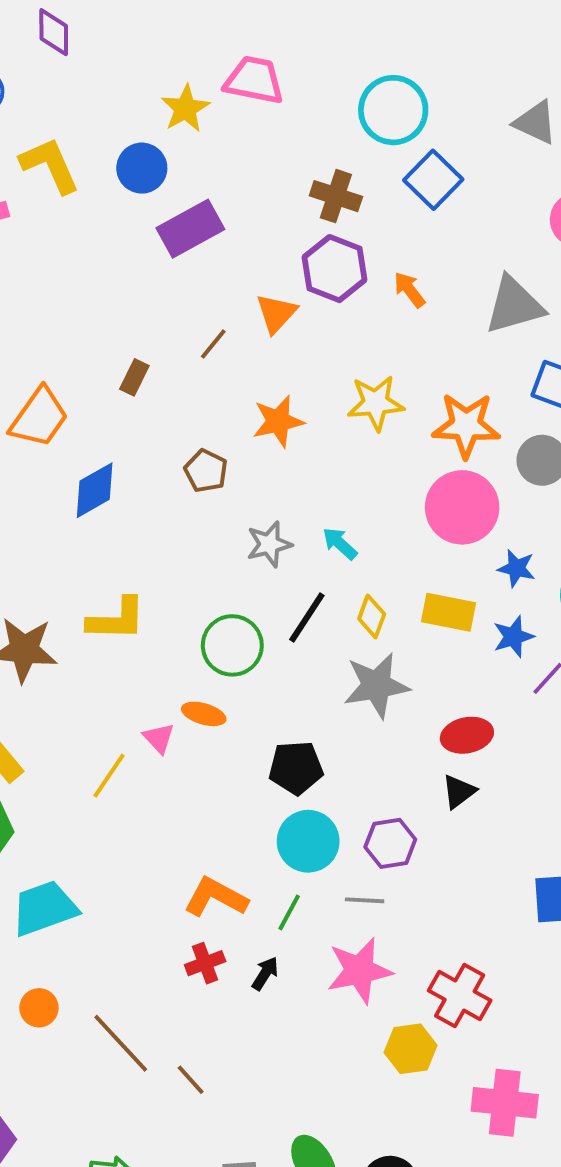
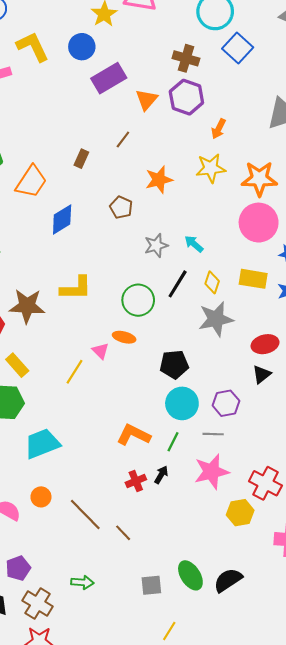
orange arrow: (409, 290) -> (219, 129), moved, turned -114
orange triangle: (276, 313) -> (147, 100), moved
red cross: (205, 963) -> (136, 481), moved

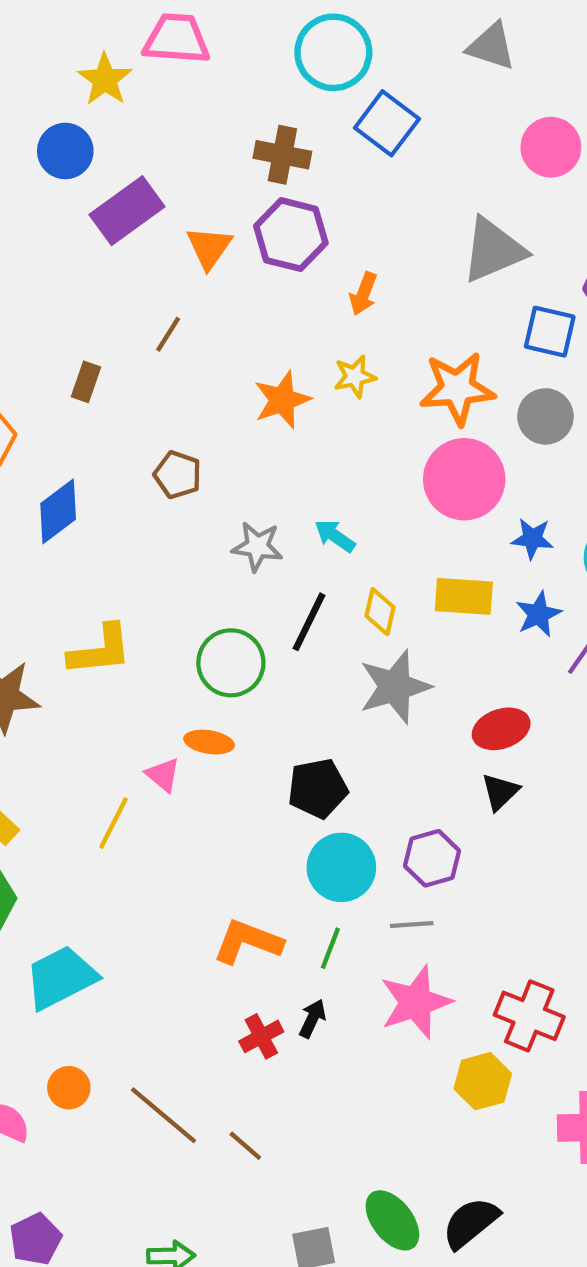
yellow star: (211, 168) -> (355, 377), size x0.7
orange star: (159, 180) -> (282, 400), moved
gray star: (156, 245) -> (257, 546), turned 30

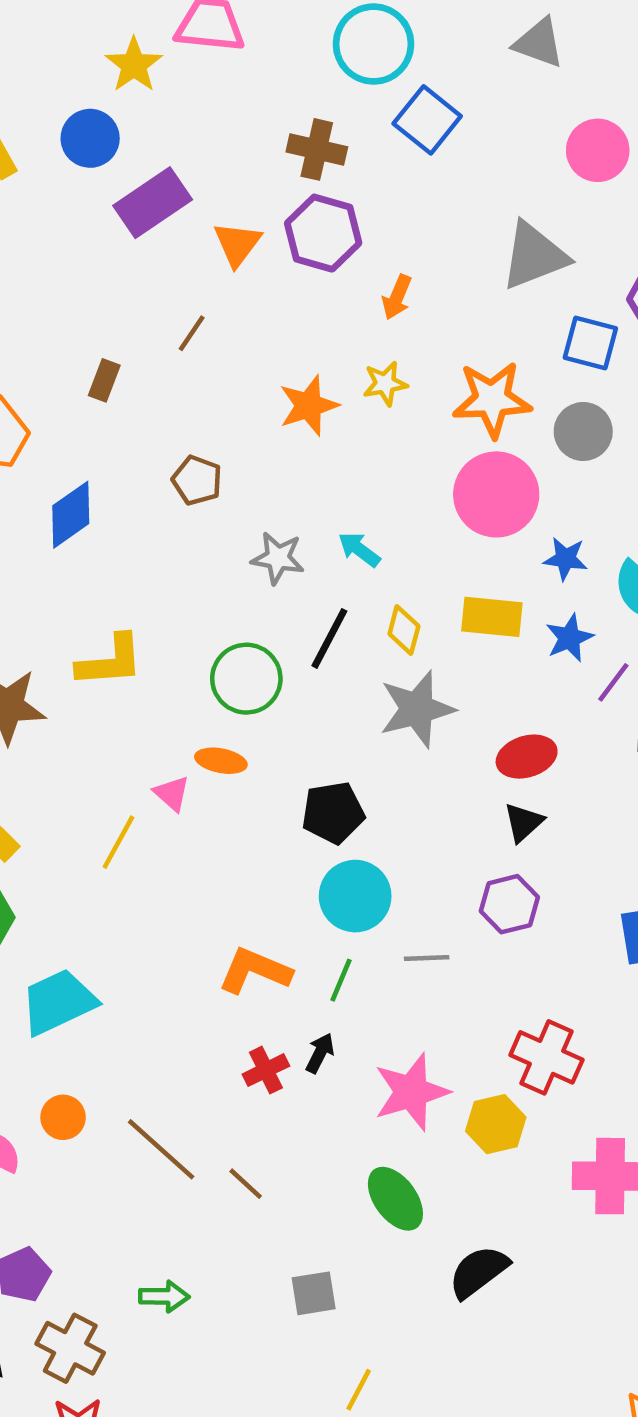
purple hexagon: (432, 858) -> (509, 904), moved
pink star: (416, 1002) -> (411, 1092), moved
green ellipse: (392, 1220) -> (395, 1199), moved

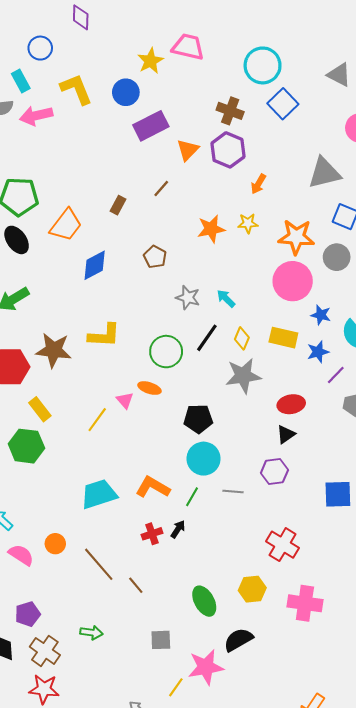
cyan trapezoid: (58, 1002) -> (99, 494), moved
pink star: (411, 1092) -> (206, 667), moved
yellow hexagon: (496, 1124) -> (252, 589), moved

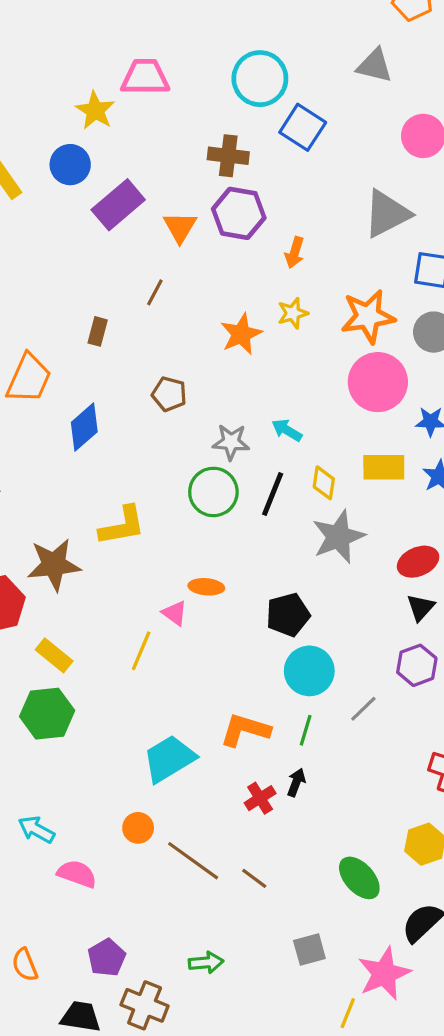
green circle: (166, 352) -> (213, 492), moved
gray line: (233, 491) -> (363, 709), turned -36
orange circle: (55, 544) -> (138, 828), moved

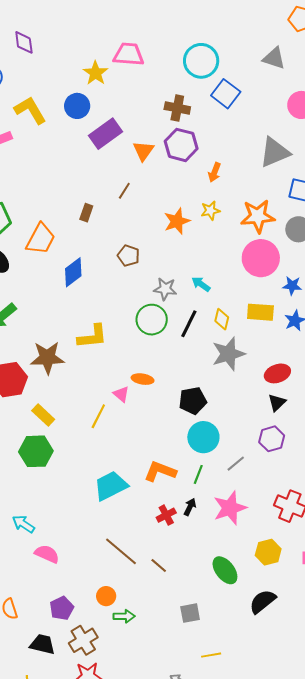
orange circle: (138, 828) -> (106, 596), moved
pink star: (384, 973) -> (230, 508), moved
brown cross: (145, 1005) -> (83, 640), turned 32
yellow line: (348, 1013) -> (211, 655), turned 54

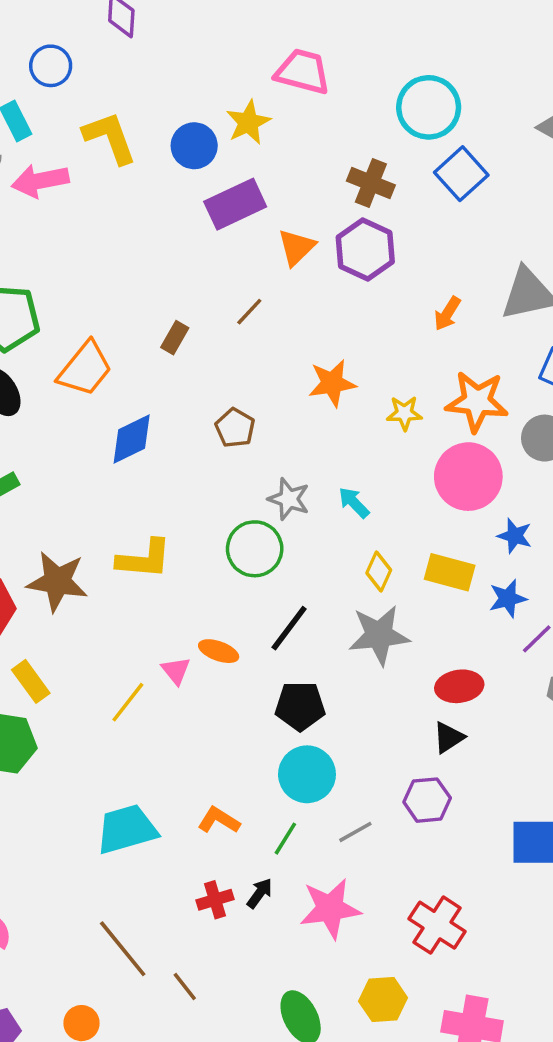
yellow star: (96, 73) -> (248, 122), moved
orange arrow: (215, 172) -> (447, 314), moved
yellow star: (210, 211) -> (404, 413), moved
black line: (189, 324) -> (289, 628), moved
orange L-shape: (160, 471) -> (219, 820), size x0.7

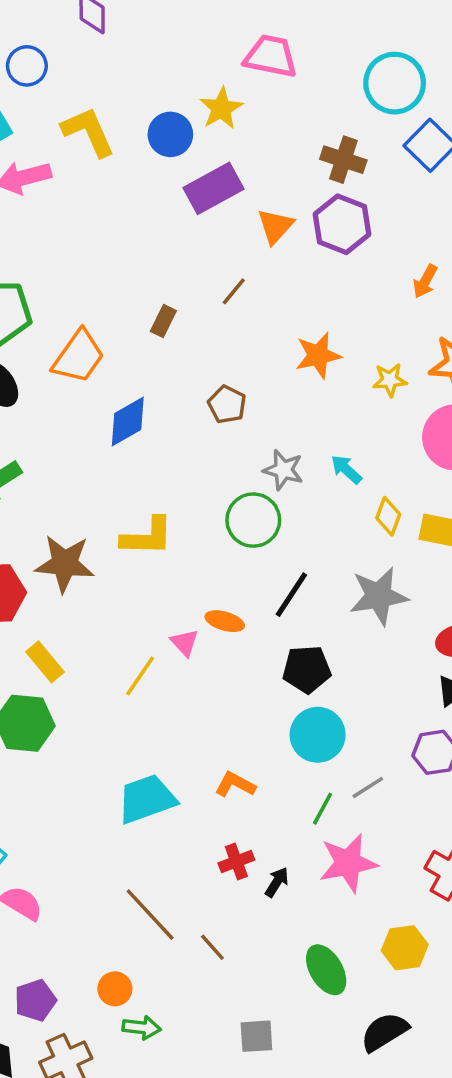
yellow diamond: (379, 571) -> (388, 516), moved
green line: (285, 839) -> (323, 809), moved
black arrow: (260, 893) -> (277, 882), moved

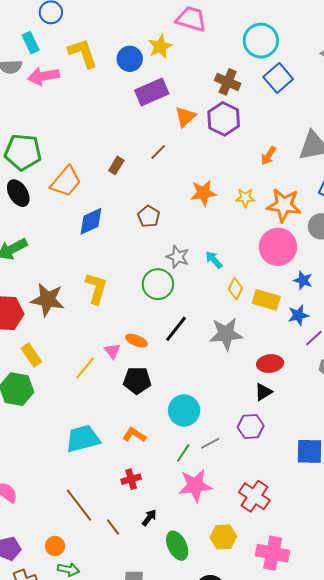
yellow star: (390, 380) -> (245, 198), moved
yellow L-shape: (147, 537) -> (96, 288), turned -80
black pentagon: (307, 669) -> (137, 380), moved
black arrow: (277, 882) -> (149, 518), moved

